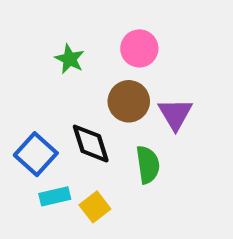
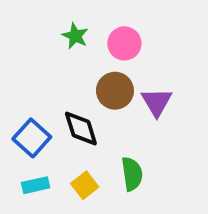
green star: (70, 59) -> (75, 36), moved
green semicircle: (148, 165) -> (132, 174), moved
cyan rectangle: (55, 196) -> (36, 185), moved

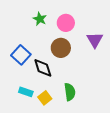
purple triangle: (157, 102) -> (95, 40), moved
blue square: (32, 138) -> (21, 55), moved
cyan rectangle: (36, 185) -> (26, 92), moved, turned 32

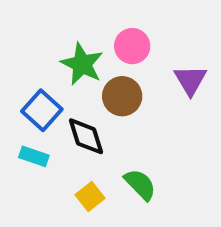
green star: (40, 19) -> (82, 64), moved, size x1.5
cyan rectangle: (26, 92) -> (34, 156), moved
green semicircle: (70, 92) -> (140, 184), turned -36

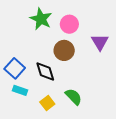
green star: (82, 64) -> (41, 19), moved
blue square: (42, 110) -> (15, 68), moved
cyan rectangle: (34, 156) -> (20, 90), moved

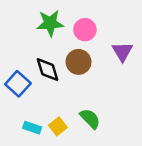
green star: (41, 19) -> (50, 23), turned -30
black diamond: (45, 71) -> (48, 70), moved
cyan rectangle: (20, 90) -> (32, 128), moved

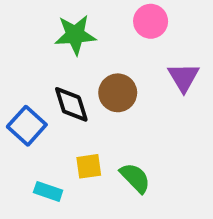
pink circle: (85, 30) -> (151, 21), moved
yellow square: (58, 126) -> (89, 166), moved, turned 30

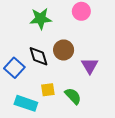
purple triangle: (183, 77) -> (90, 66), moved
cyan rectangle: (48, 191) -> (26, 103), size x1.5

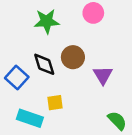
green semicircle: (73, 96) -> (117, 121), moved

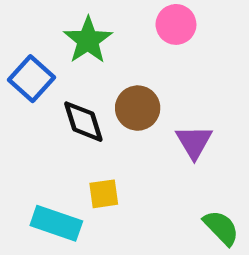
green star: (47, 21) -> (88, 40), turned -30
blue square: (17, 78) -> (31, 79), moved

